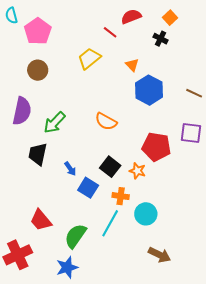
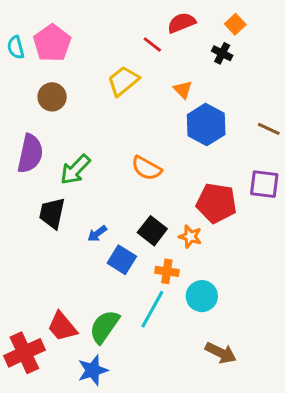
cyan semicircle: (11, 16) -> (16, 47), moved
blue arrow: (70, 169) -> (97, 234), turned 88
red trapezoid: (41, 220) -> (62, 327), moved

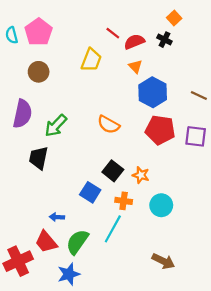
red semicircle: (181, 23) -> (134, 42), moved
yellow trapezoid: (123, 81) -> (91, 60), turned 150
red pentagon: (216, 203) -> (160, 130), moved
blue arrow: (97, 234) -> (57, 217), moved, turned 40
cyan circle: (202, 296) -> (161, 205), moved

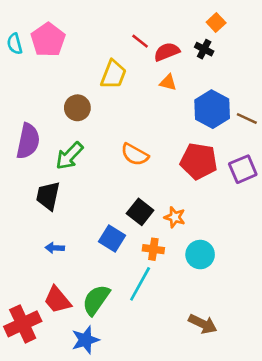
orange triangle: (135, 66) -> (168, 82), turned -32
brown circle: (39, 72) -> (77, 108), moved
blue hexagon: (153, 92) -> (212, 109), moved
purple square: (196, 136) -> (243, 169), turned -30
blue arrow: (57, 217) -> (55, 248), moved

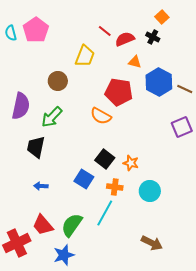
orange triangle: (168, 82) -> (135, 62), moved
red pentagon: (199, 161) -> (119, 92), moved

